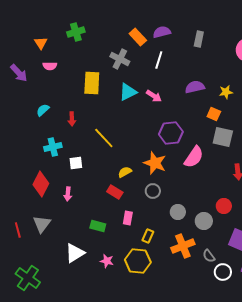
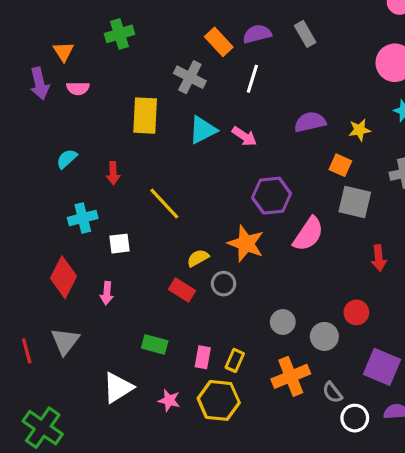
gray rectangle: (199, 39) -> (305, 34), moved, turned -42
purple arrow: (19, 73) -> (39, 84), moved, turned 30
gray circle: (153, 191) -> (224, 284), moved
pink rectangle: (128, 218) -> (203, 357), moved

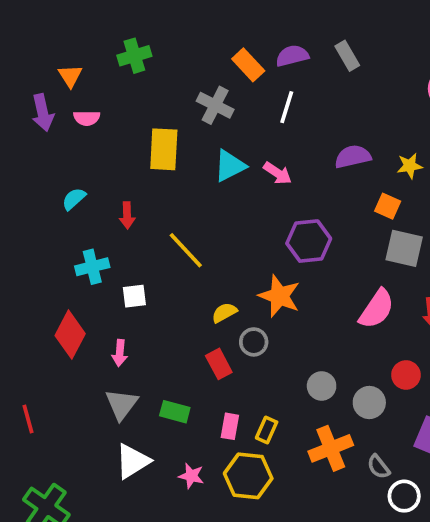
pink semicircle: (308, 234) -> (377, 309), moved
red rectangle: (182, 290) -> (219, 364), moved, turned 30
gray triangle: (65, 341) -> (122, 404), moved

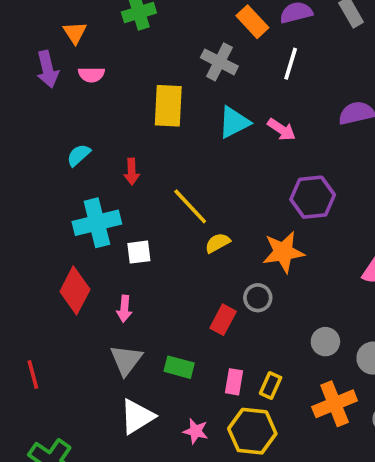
cyan cross: (92, 267) -> (97, 223), size x1.4
orange star: (279, 296) -> (283, 252), turned -30
yellow semicircle: (224, 313) -> (218, 243), moved
red rectangle: (219, 364) -> (223, 320), turned 56

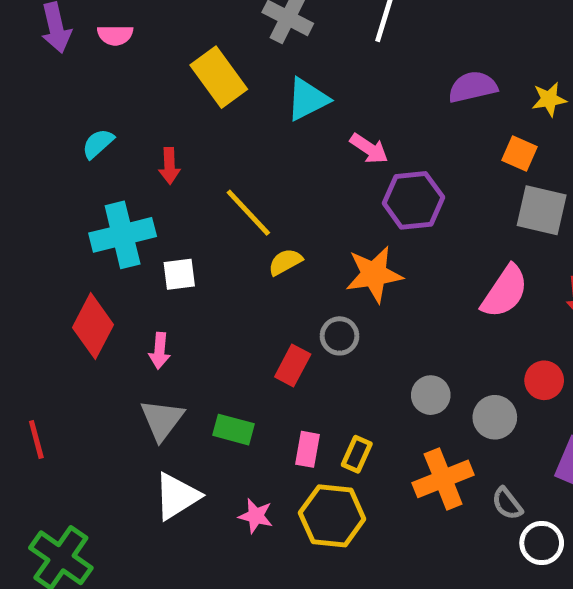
yellow rectangle: (168, 106) -> (219, 77), turned -39
pink arrow: (282, 130) -> (369, 149), moved

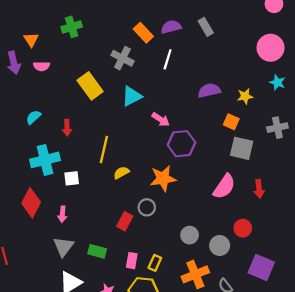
yellow line: (248, 213) -> (104, 150), turned 56

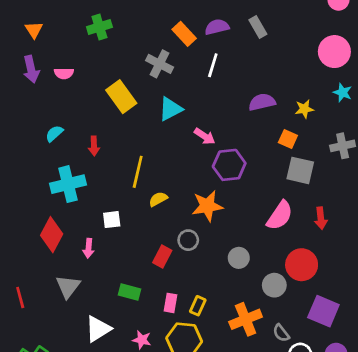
orange triangle: (31, 40) -> (34, 30), moved
white square: (72, 178) -> (112, 220), moved
red circle: (243, 228) -> (302, 265), size x1.5
gray circle: (190, 235) -> (239, 258), moved
gray triangle: (64, 247) -> (68, 287), moved

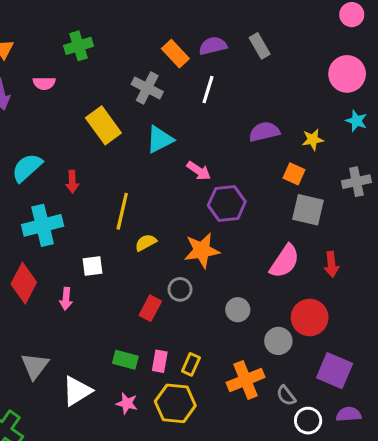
pink semicircle: (64, 73) -> (44, 83), moved
cyan semicircle: (54, 134) -> (27, 168), size x1.5
gray triangle: (68, 287) -> (35, 366), moved
green rectangle: (129, 292) -> (125, 360), moved

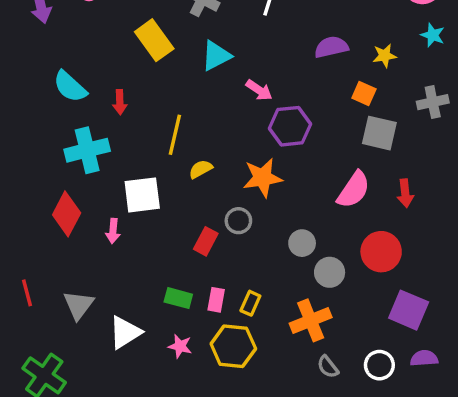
cyan semicircle: (27, 168) -> (70, 87), turned -96
white square: (93, 266) -> (142, 195), size x1.6
gray circle: (278, 341) -> (330, 272), moved
gray semicircle: (286, 396) -> (328, 367), moved

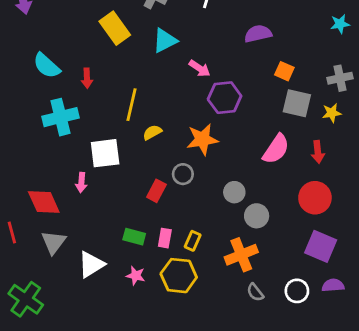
cyan star: (433, 35) -> (340, 24), turned -30
yellow star: (385, 56) -> (332, 113), moved
red diamond: (67, 214) -> (44, 202), moved, turned -52
red circle: (381, 252) -> (315, 198), moved

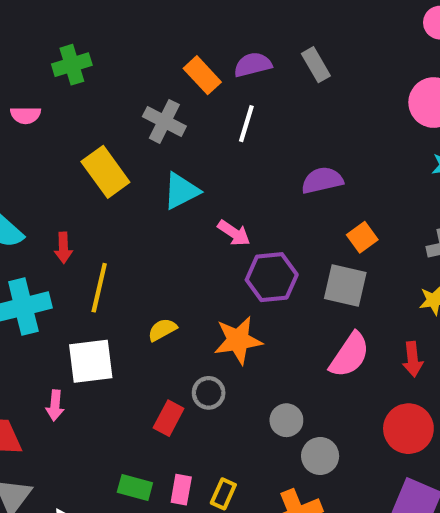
orange square: (284, 71) -> (362, 237), turned 30
gray square: (297, 103) -> (345, 286), moved
yellow line: (131, 105) -> (99, 288), moved

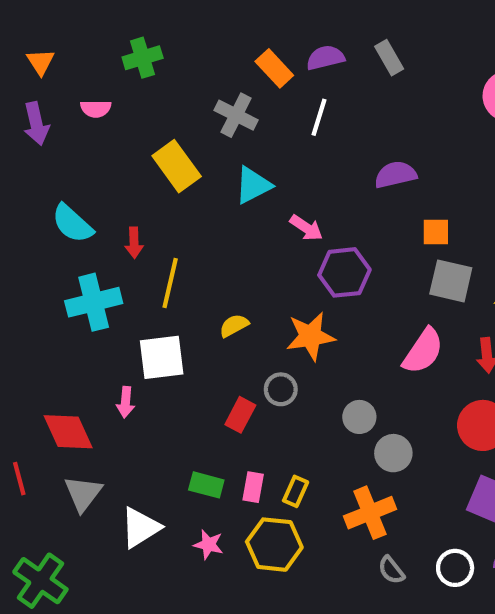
orange square: (362, 237) -> (436, 232), turned 36
gray square: (345, 286) -> (451, 281), moved

